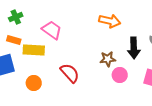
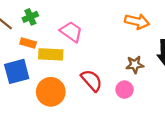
pink circle: (120, 75) -> (125, 90), moved
orange circle: (34, 83) -> (51, 92), size x1.6

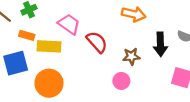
red semicircle: (92, 80) -> (97, 42), moved

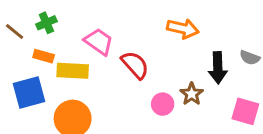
brown star: (131, 56) -> (192, 94), moved, turned -30
pink circle: (121, 81) -> (163, 104), moved

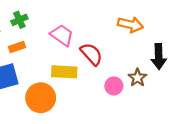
orange rectangle: (44, 56) -> (17, 47), turned -35
yellow rectangle: (73, 71) -> (64, 72), moved

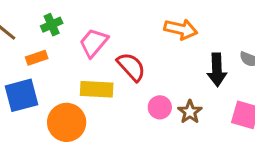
green cross: (19, 20) -> (52, 25), moved
pink trapezoid: (62, 35) -> (94, 43), turned -85
brown star: (137, 78) -> (190, 112), moved

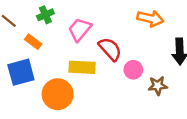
orange rectangle: (37, 58) -> (33, 42), turned 56
pink circle: (160, 107) -> (133, 70), moved
brown star: (190, 112) -> (158, 86), turned 30

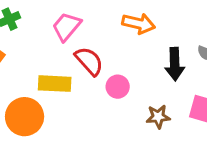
pink trapezoid: (80, 29) -> (67, 27), moved
brown star: (158, 86) -> (158, 117), moved

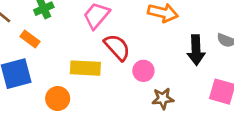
orange circle: (25, 117) -> (58, 99), size x0.7
brown star: (158, 117) -> (163, 99), moved

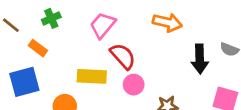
pink circle: (143, 71) -> (134, 85), moved

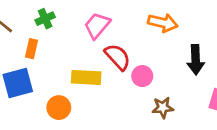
orange rectangle: (38, 48) -> (31, 49), turned 66
pink circle: (134, 85) -> (142, 76), moved

